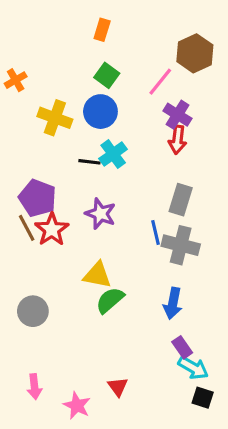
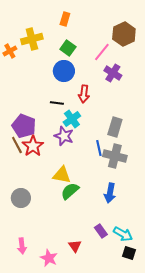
yellow cross: (55, 118) -> (32, 39), moved, turned -35
red arrow: (178, 140) -> (84, 94), moved
cyan cross: (113, 154) -> (72, 119), moved
purple rectangle: (182, 347) -> (101, 231), moved

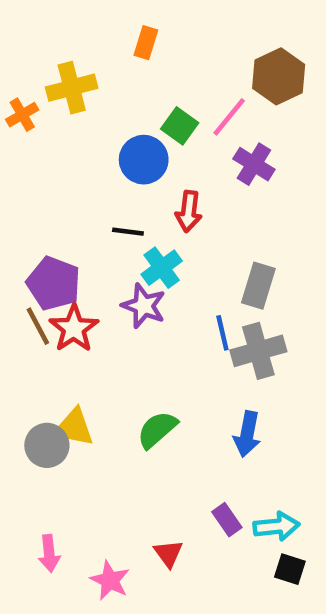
green square: (68, 48) -> (180, 126), moved
gray cross: (115, 156) -> (258, 351), turned -30
yellow triangle: (62, 175) -> (74, 427), moved
cyan arrow: (123, 234) -> (276, 526), turned -36

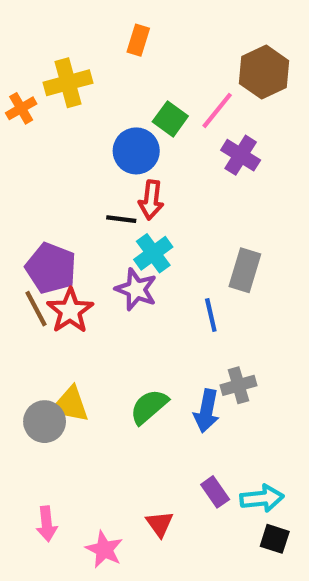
red arrow: (189, 211) -> (151, 200), moved
gray cross: (258, 351) -> (238, 385), moved, size x0.7
blue arrow: (247, 434) -> (206, 411), moved

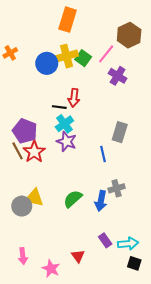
orange rectangle: (138, 40) -> (68, 20), size x1.6
yellow cross: (68, 83) -> (67, 56), moved
blue circle: (136, 151) -> (47, 63), moved
cyan cross: (153, 253) -> (64, 124), moved

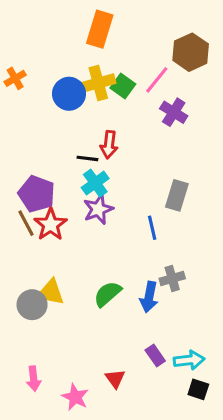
purple star: (67, 141) -> (98, 209), turned 30

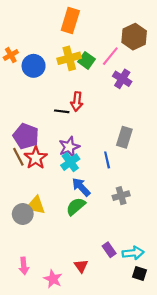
blue circle: (69, 94) -> (34, 66), moved
cyan cross: (95, 183) -> (70, 162), moved
blue arrow: (149, 297) -> (81, 187), moved, turned 126

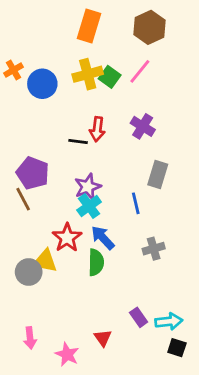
brown hexagon: (134, 37) -> (150, 27), moved
purple cross: (122, 79) -> (143, 126), moved
red star: (36, 158) -> (67, 238), moved
green semicircle: (76, 206) -> (96, 262), turned 132

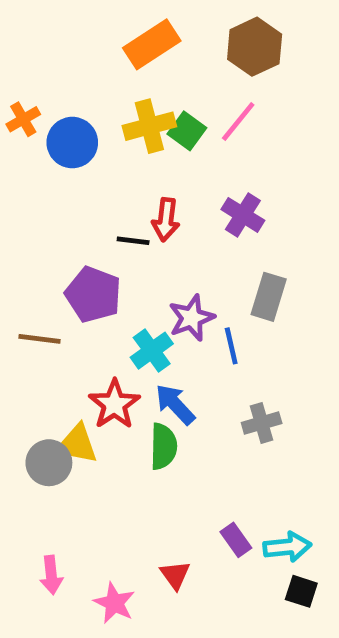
orange rectangle: (89, 26) -> (152, 44), turned 40
purple pentagon: (33, 173) -> (93, 294), moved
purple star: (88, 187) -> (191, 318), moved
brown line: (23, 199) -> (40, 339), turned -55

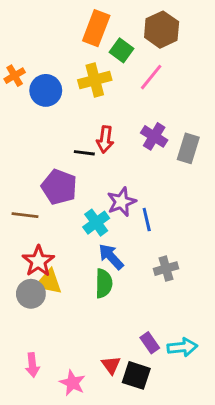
orange rectangle: (152, 44) -> (96, 28), turned -36
green square: (187, 131) -> (121, 50), moved
gray rectangle: (269, 297) -> (188, 148), moved
red star: (114, 404) -> (38, 261), moved
black square: (301, 591) -> (136, 375), moved, size x1.4

